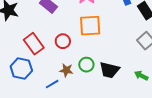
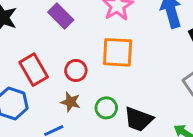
brown star: (66, 70) -> (71, 102), moved

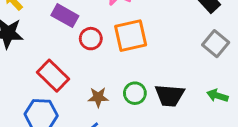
red circle: (76, 70) -> (91, 39), moved

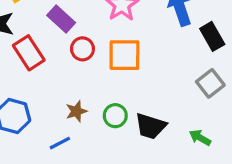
red rectangle: (53, 76) -> (29, 53), moved
brown star: (98, 97) -> (76, 111), turned -30

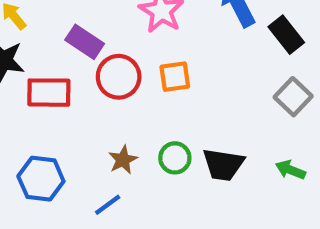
red circle: (82, 49) -> (119, 77), size x1.4
red rectangle: (29, 53) -> (49, 93), turned -48
orange square: (124, 55) -> (175, 77), size x0.7

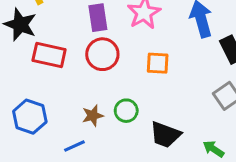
purple rectangle: (85, 42) -> (98, 18), moved, turned 36
orange square: (175, 77) -> (158, 63), moved
green circle: (175, 158) -> (126, 111), moved

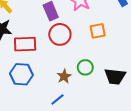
blue hexagon: (30, 117) -> (21, 74), moved

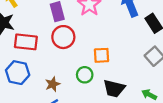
orange square: (98, 31) -> (101, 55), moved
brown star: (64, 76) -> (53, 84), moved

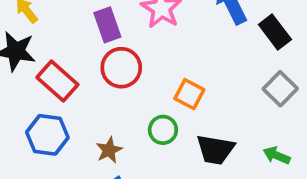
red rectangle: (26, 42) -> (57, 81), turned 40
orange square: (101, 55) -> (189, 94), turned 35

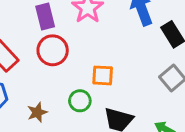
orange square: (189, 94) -> (103, 75), turned -30

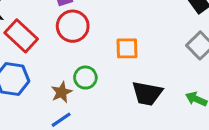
green circle: (80, 101) -> (85, 78), moved

